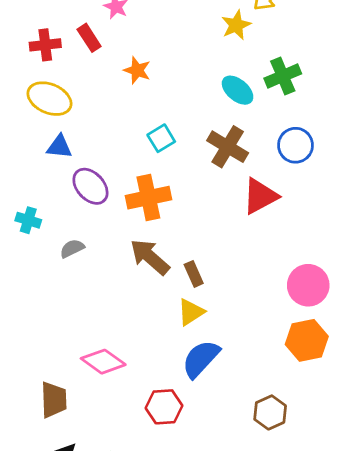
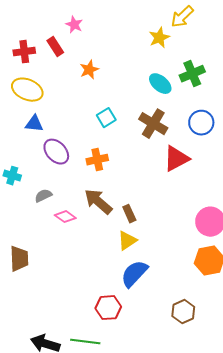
orange star: (137, 70) -> (89, 70), turned 30
orange cross: (148, 198) -> (97, 160), size x0.7
pink diamond: (103, 362) -> (65, 217), moved, size x0.7
brown trapezoid: (54, 400) -> (19, 259), moved

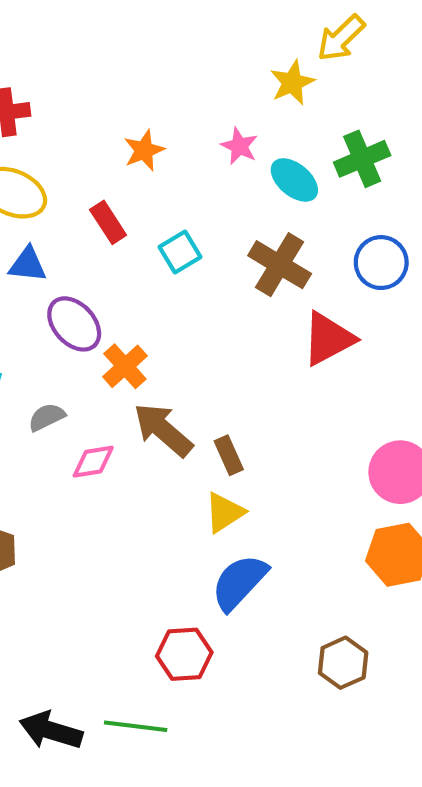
pink star: (74, 25) -> (239, 146), moved
red rectangle: (55, 47) -> (108, 222), moved
orange cross: (97, 160) -> (125, 366), moved, turned -30
pink diamond: (65, 217) -> (93, 462), turned -45

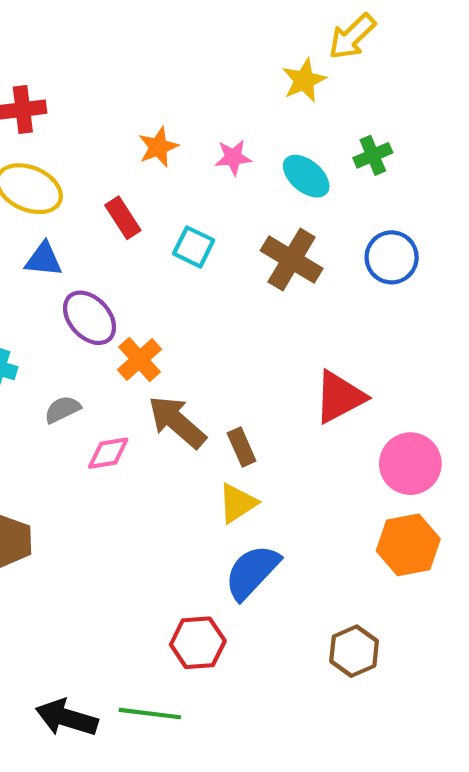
pink star: (239, 146) -> (233, 157), moved, turned -30
green cross: (362, 159) -> (373, 155), size x0.7
cyan square: (180, 252) -> (194, 247), turned -33
red triangle: (328, 339) -> (339, 397), moved

